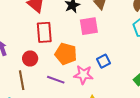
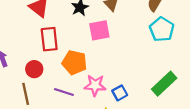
blue square: (103, 61) -> (120, 93), moved

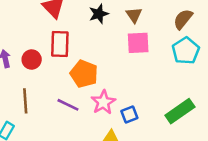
pink square: (99, 30) -> (138, 43), moved
red circle: (34, 69) -> (32, 59), moved
pink star: (95, 85) -> (103, 102), turned 30

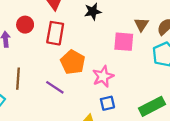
brown triangle: (134, 15) -> (141, 24), moved
red circle: (32, 59) -> (25, 25), moved
pink star: (103, 102) -> (103, 76), moved

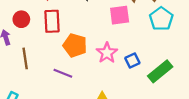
brown line: (18, 79) -> (25, 58), moved
blue square: (107, 103) -> (132, 60), moved

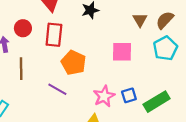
pink square: (120, 15) -> (122, 52), moved
pink star: (107, 53) -> (104, 96), moved
blue square: (132, 60) -> (129, 95), moved

